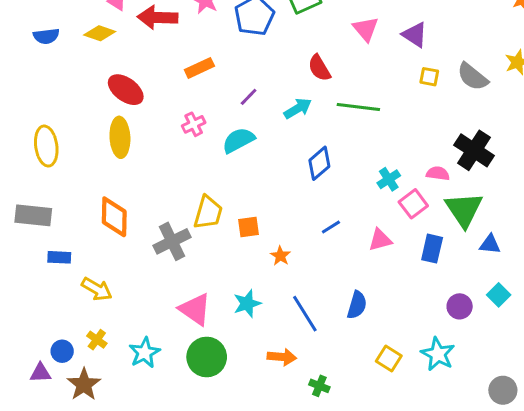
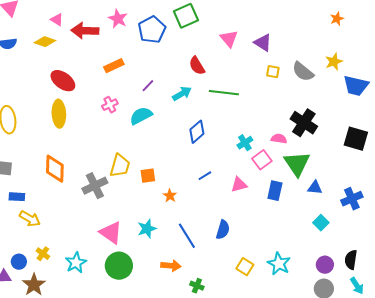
yellow arrow: (97, 289) -> (30, 219), moved
purple circle: (460, 306) -> (325, 265), moved

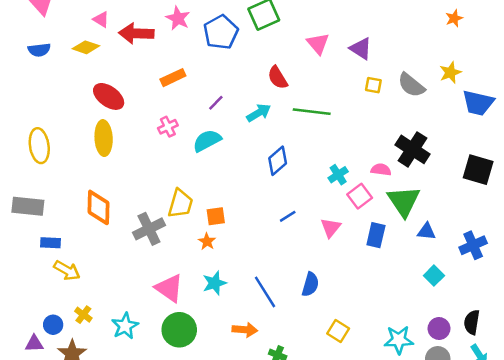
pink triangle: (239, 185) -> (331, 228), turned -36
orange star: (170, 196) -> (207, 241), moved
cyan star: (279, 264) -> (399, 340), moved, turned -30

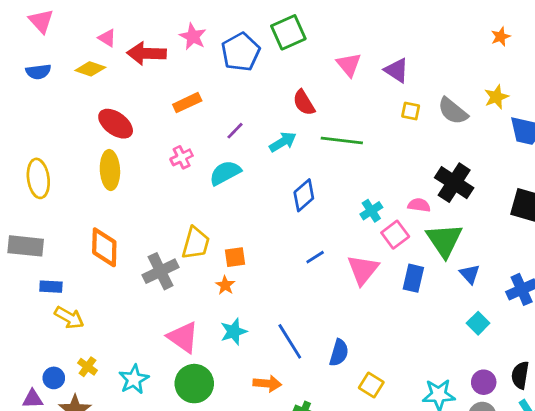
pink triangle: (331, 228) -> (363, 270), size x1.4
blue triangle: (426, 231) -> (470, 274), turned 42
blue semicircle: (310, 284) -> (339, 353), moved

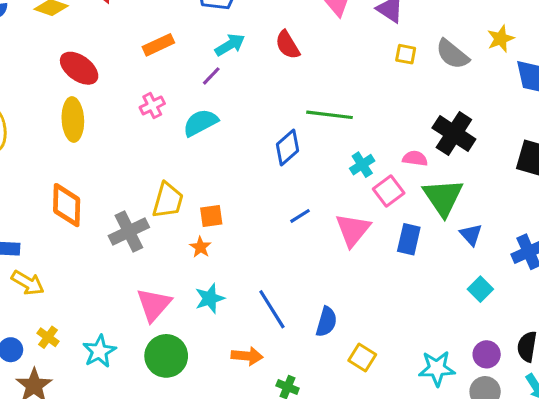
green line: (342, 141) -> (330, 115), moved
cyan arrow: (283, 142) -> (230, 45), moved
pink triangle: (183, 337) -> (154, 305), turned 36

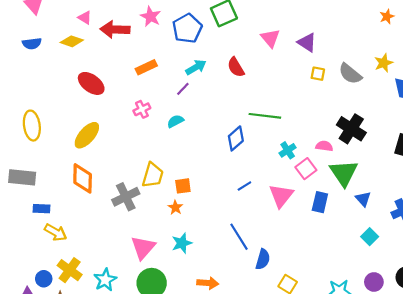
yellow ellipse: (73, 120) -> (87, 135), moved, turned 44
cyan semicircle: (200, 123) -> (175, 121), size x0.7
blue line: (272, 309) -> (239, 237), moved
yellow cross: (48, 337) -> (70, 270), size x1.6

